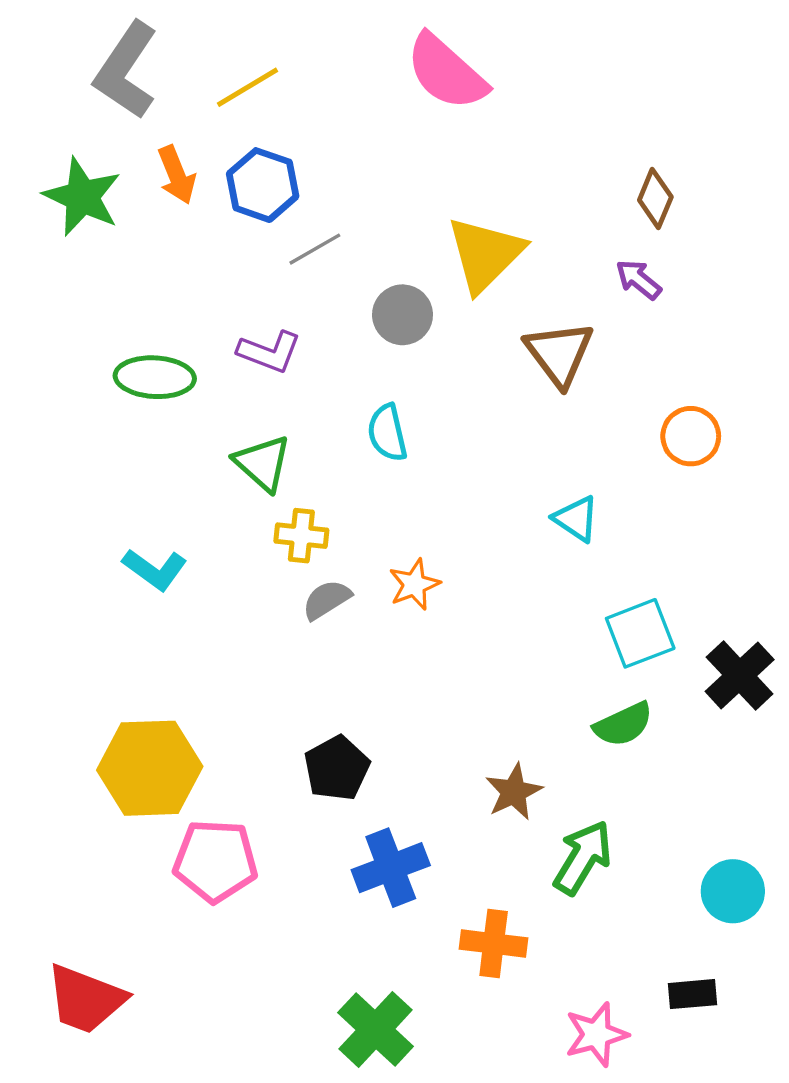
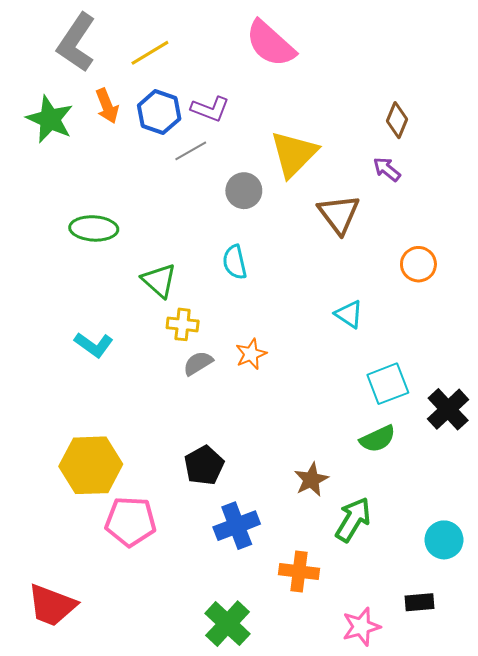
purple L-shape: (269, 352) -> (210, 109), moved

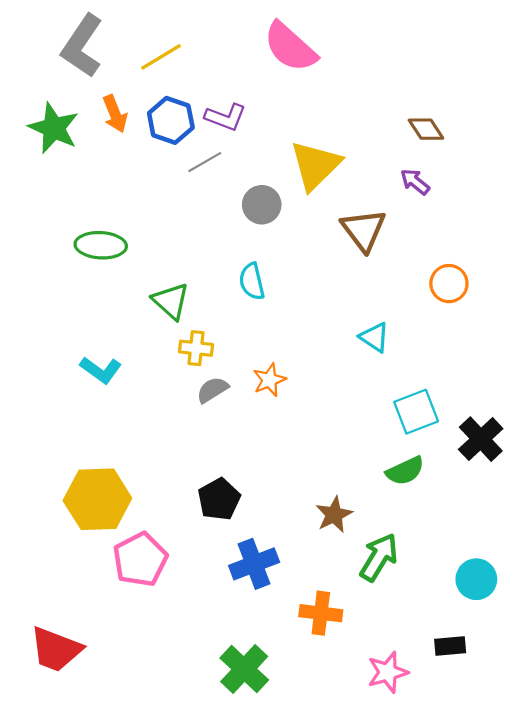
brown diamond: (397, 120) -> (426, 129), turned -56
pink pentagon: (131, 521) -> (140, 560), turned -30

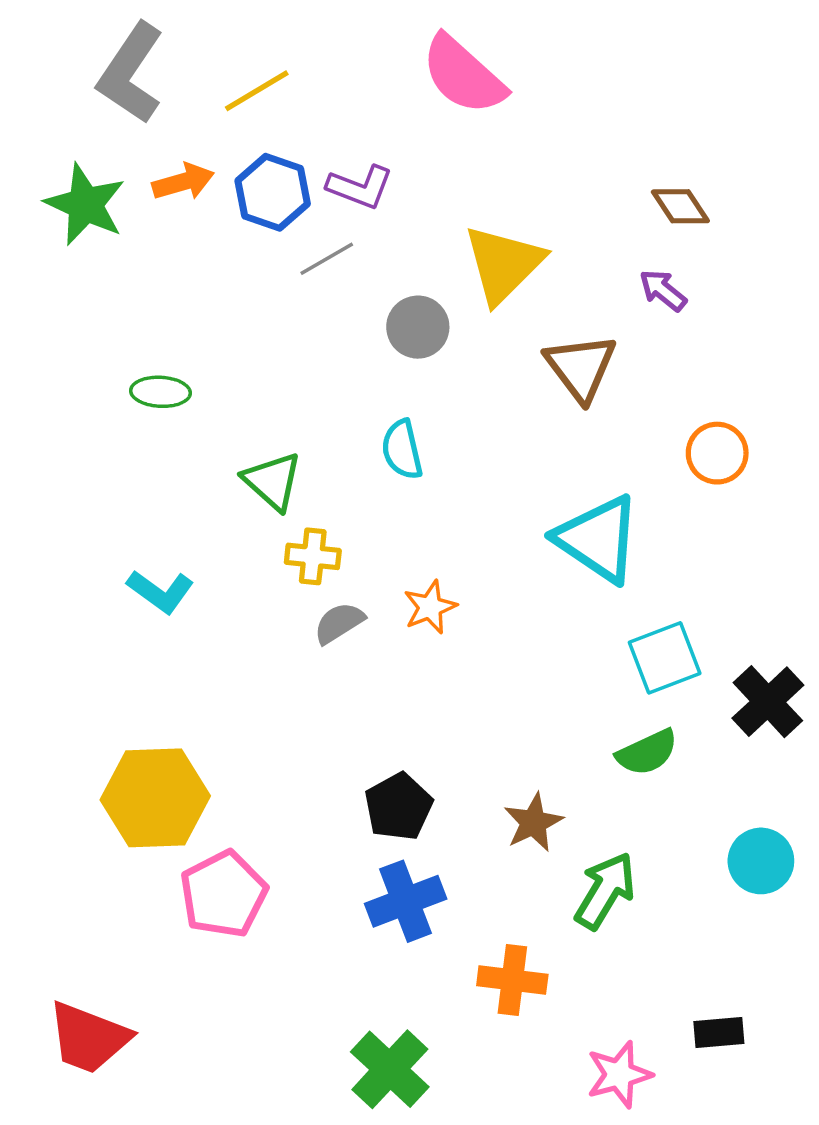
orange arrow: (115, 114) -> (183, 182), turned -84
green ellipse: (101, 245) -> (160, 392), size x0.7
cyan triangle: (374, 337) -> (598, 539), size x1.8
black pentagon: (219, 499) -> (399, 807), moved
cyan circle: (476, 579) -> (761, 861), moved

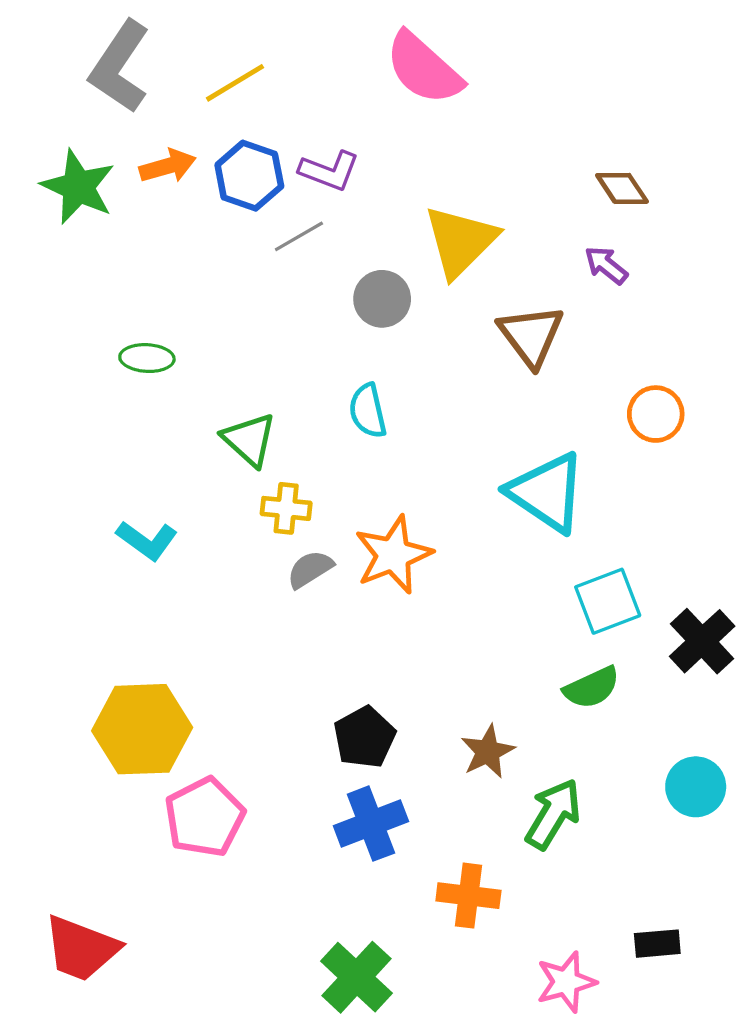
orange star: (430, 607) -> (393, 555), size x1.6

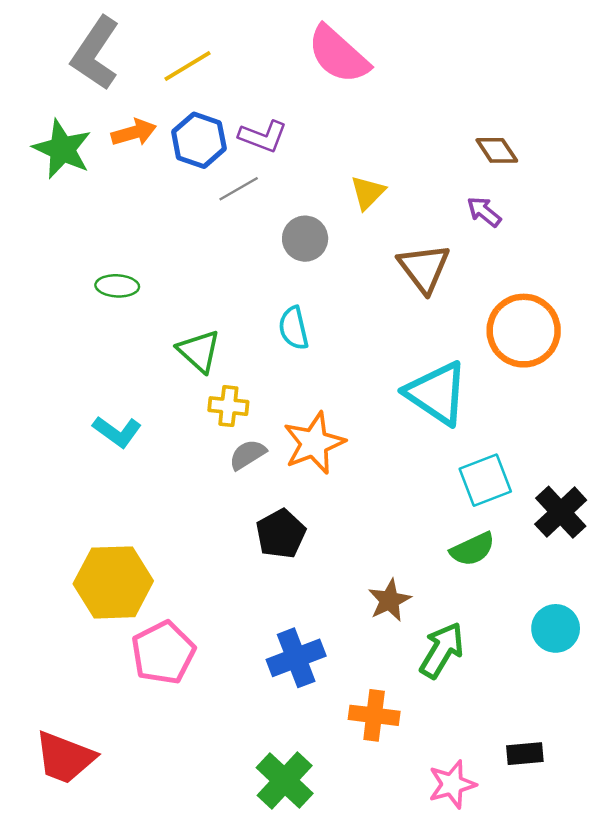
yellow triangle: (460, 241) -> (368, 193), size x0.6
orange circle: (656, 414) -> (524, 331), size x1.6
black pentagon: (365, 737) -> (281, 534), moved

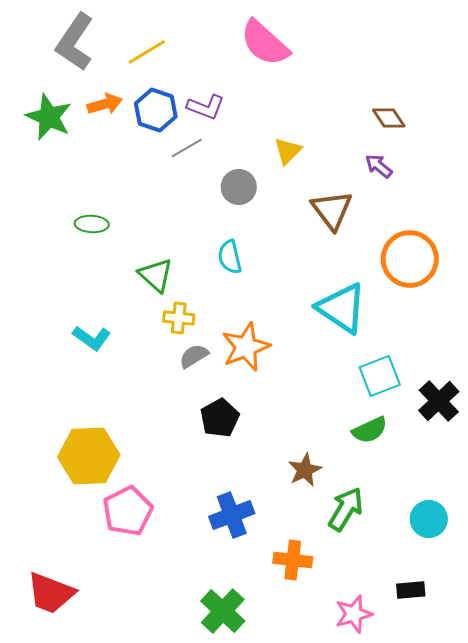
cyan circle: (556, 628) -> (429, 519), moved

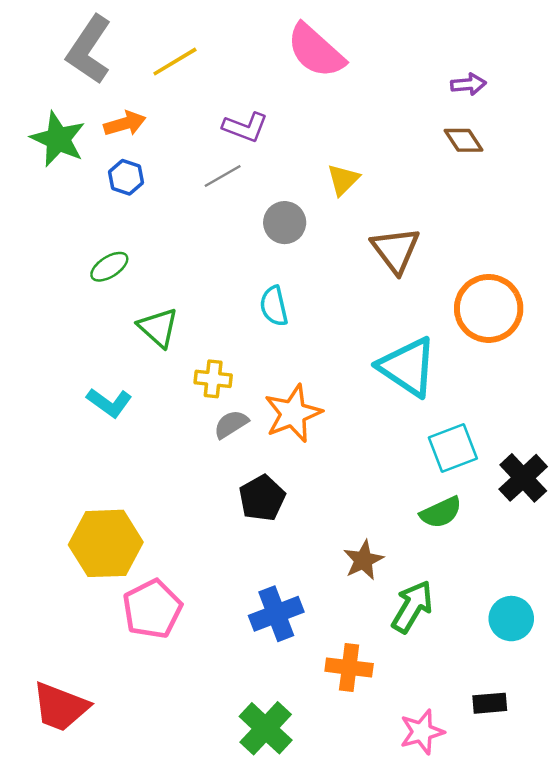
blue hexagon: (156, 110) -> (126, 177), moved, size x0.7
purple arrow: (379, 166) -> (468, 84), moved, turned 136
green ellipse: (92, 224) -> (109, 267), turned -36
green triangle: (156, 275) -> (158, 328), moved

